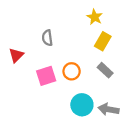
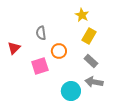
orange circle: (72, 71) -> (59, 51), moved
gray arrow: (108, 109) -> (94, 82), moved

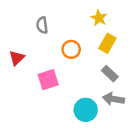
gray semicircle: (41, 33) -> (42, 25), moved
orange circle: (59, 51) -> (71, 49), moved

